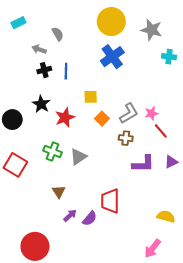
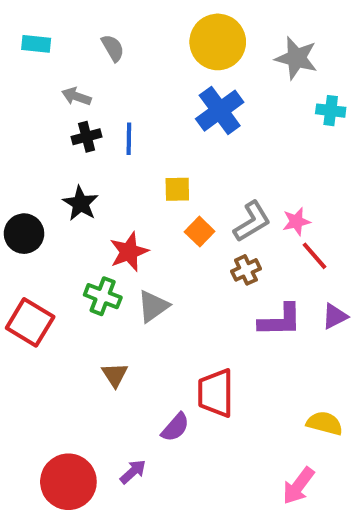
cyan rectangle: (18, 23) -> (36, 44), turned 32
gray semicircle: (58, 34) -> (113, 48), moved
red star: (65, 117) -> (129, 252), moved
brown cross: (126, 138) -> (246, 270), turned -32
purple arrow: (70, 215) -> (133, 472), moved

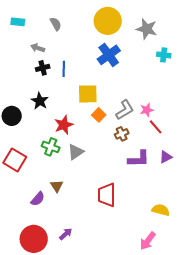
yellow square: (177, 189) -> (88, 94), size x1.5
purple semicircle: (175, 427) -> (38, 199), moved

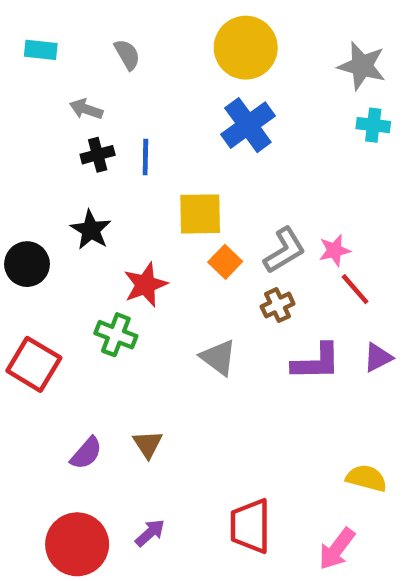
gray star: (147, 29) -> (362, 66), moved
gray triangle: (76, 152) -> (218, 357), moved, turned -48
brown triangle: (57, 186) -> (148, 444), moved
red trapezoid: (107, 195) -> (250, 526), moved

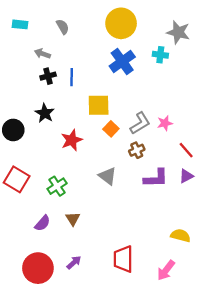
cyan cross: (373, 125) -> (160, 55), moved
red line: (355, 289) -> (186, 150), moved
green cross: (116, 335) -> (57, 186), moved, turned 36

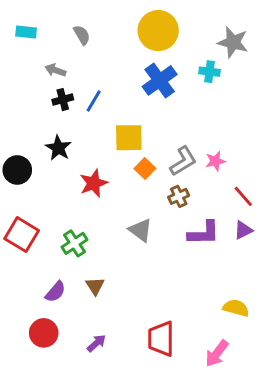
blue line: (72, 77) -> (94, 101), turned 30
red circle: (38, 268) -> (44, 333), moved, size x0.7

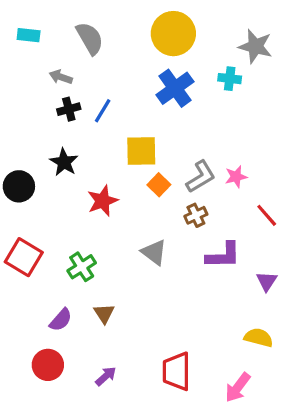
gray semicircle: (82, 35) -> (90, 38), size x1.5
purple triangle: (243, 230) -> (267, 281), moved, turned -30

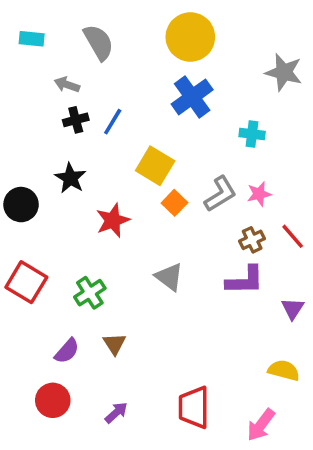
gray star: (255, 46) -> (284, 72), moved
cyan cross: (230, 79) -> (252, 134), moved
yellow square: (141, 151) -> (155, 166), turned 32
brown cross: (196, 215) -> (252, 240), moved

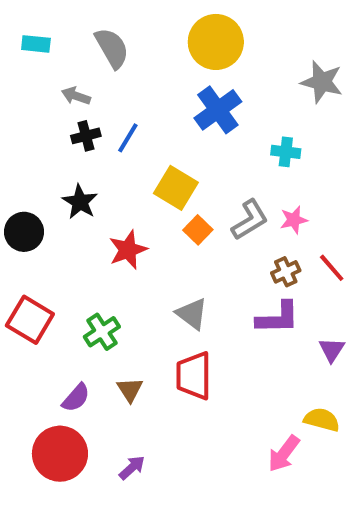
red circle: (53, 400) -> (60, 454), size x1.4
red trapezoid: (194, 407) -> (194, 376), moved
pink arrow: (261, 425) -> (284, 454), moved

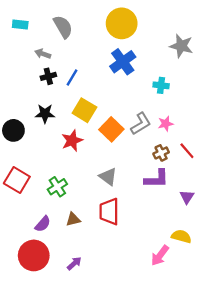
yellow square: (176, 188) -> (84, 110), moved
black star: (80, 202) -> (45, 114), turned -30
orange square: (198, 230) -> (111, 129), size x1.5
brown triangle: (130, 390) -> (73, 219), turned 49

